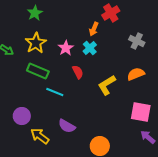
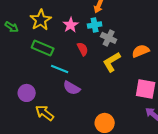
gray cross: (137, 41) -> (109, 38), moved
cyan cross: (90, 48) -> (95, 25), turned 32
purple semicircle: (67, 126) -> (72, 88), moved

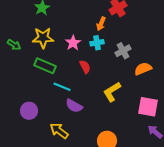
yellow star: (41, 20) -> (43, 38), turned 30
gray cross: (109, 38) -> (123, 51), moved, turned 35
yellow L-shape: (112, 62) -> (112, 92), moved
yellow arrow: (45, 113) -> (59, 131), moved

